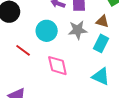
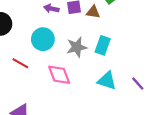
brown triangle: (102, 21) -> (93, 12), moved
gray star: (78, 30) -> (77, 47), moved

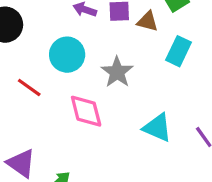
cyan rectangle: (103, 45) -> (178, 51), moved
gray star: (77, 47) -> (117, 72), turned -30

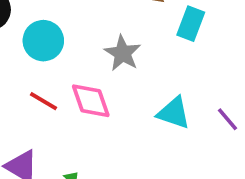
cyan circle: (67, 55) -> (43, 41), moved
red line: (29, 87) -> (44, 101), moved

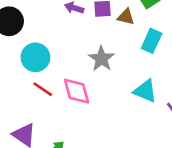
cyan circle: (43, 41) -> (35, 57), moved
cyan triangle: (174, 113) -> (145, 91), moved

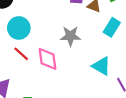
gray star: (101, 59) -> (71, 36), turned 30

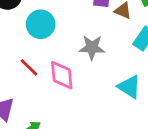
cyan circle: (19, 28) -> (41, 24), moved

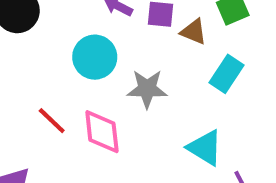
cyan circle: (41, 24) -> (95, 57), moved

